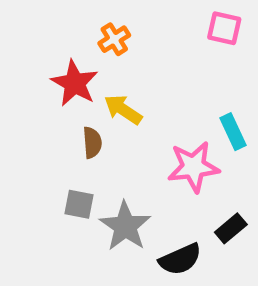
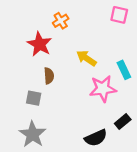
yellow arrow: (123, 110) -> (86, 58), moved
gray square: (79, 204) -> (34, 98), moved
gray star: (125, 226) -> (33, 134), moved

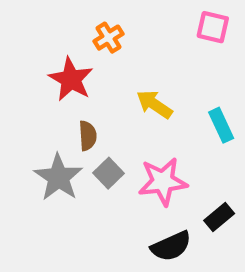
pink star: (103, 89) -> (163, 182), moved
gray square: (34, 98) -> (109, 173), moved, turned 35
gray star: (33, 134) -> (58, 177), moved

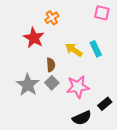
cyan rectangle: (221, 125) -> (96, 49), moved
brown semicircle: (88, 136) -> (51, 65), moved

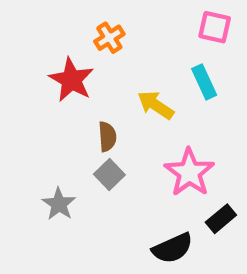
cyan rectangle: (96, 49) -> (204, 82), moved
gray star: (28, 85) -> (59, 204), moved, size x0.7
pink star: (78, 87) -> (189, 172), moved, turned -30

